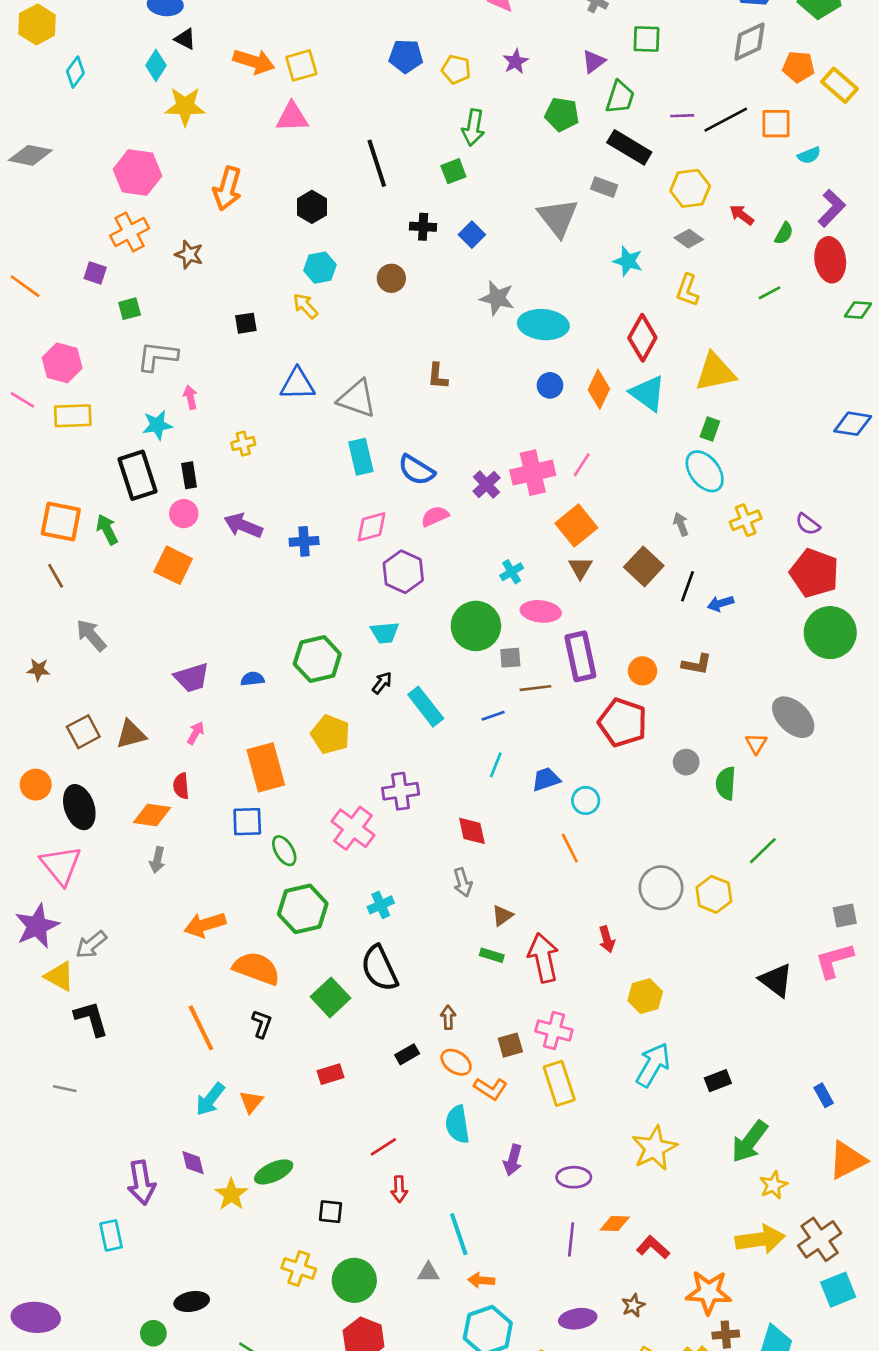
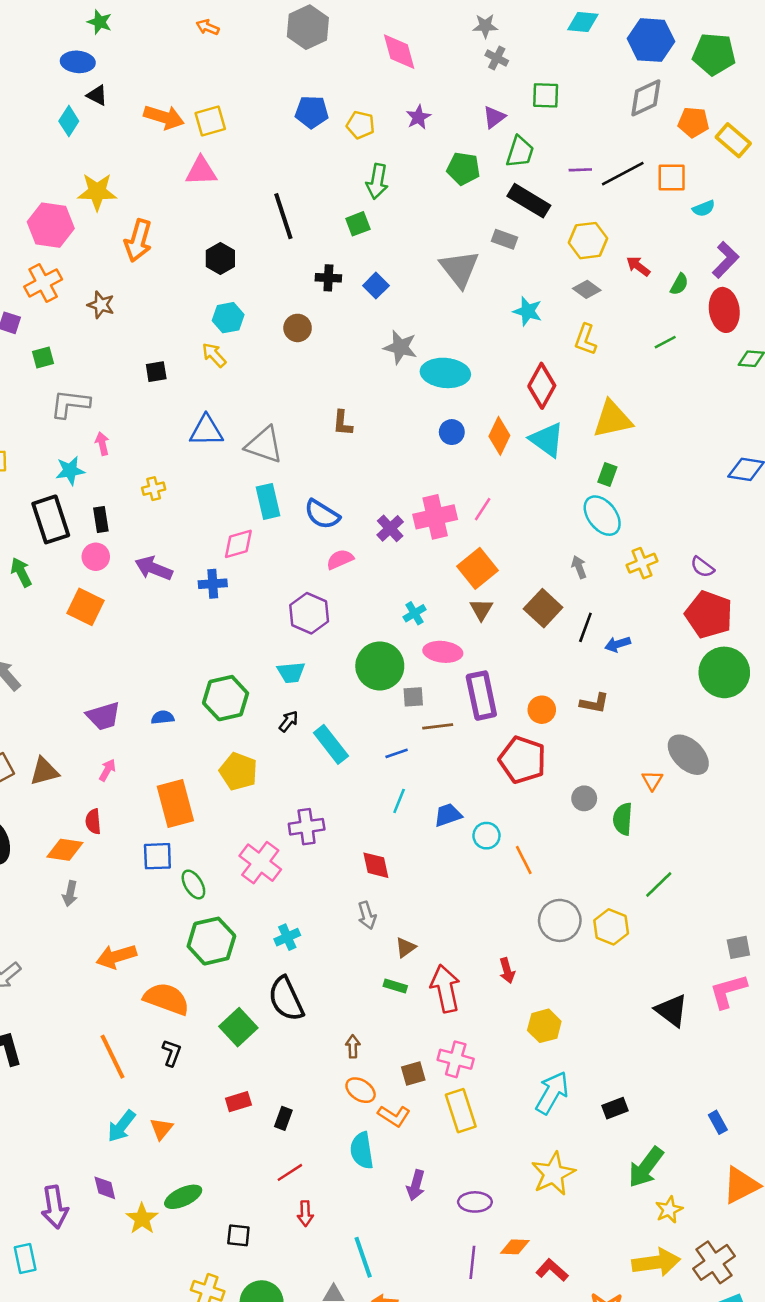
yellow star: (185, 106) -> (97, 192), moved
pink diamond: (371, 527) -> (238, 544), moved
orange line: (570, 848) -> (524, 860), moved
black rectangle: (407, 1054) -> (283, 1118), moved, turned -40

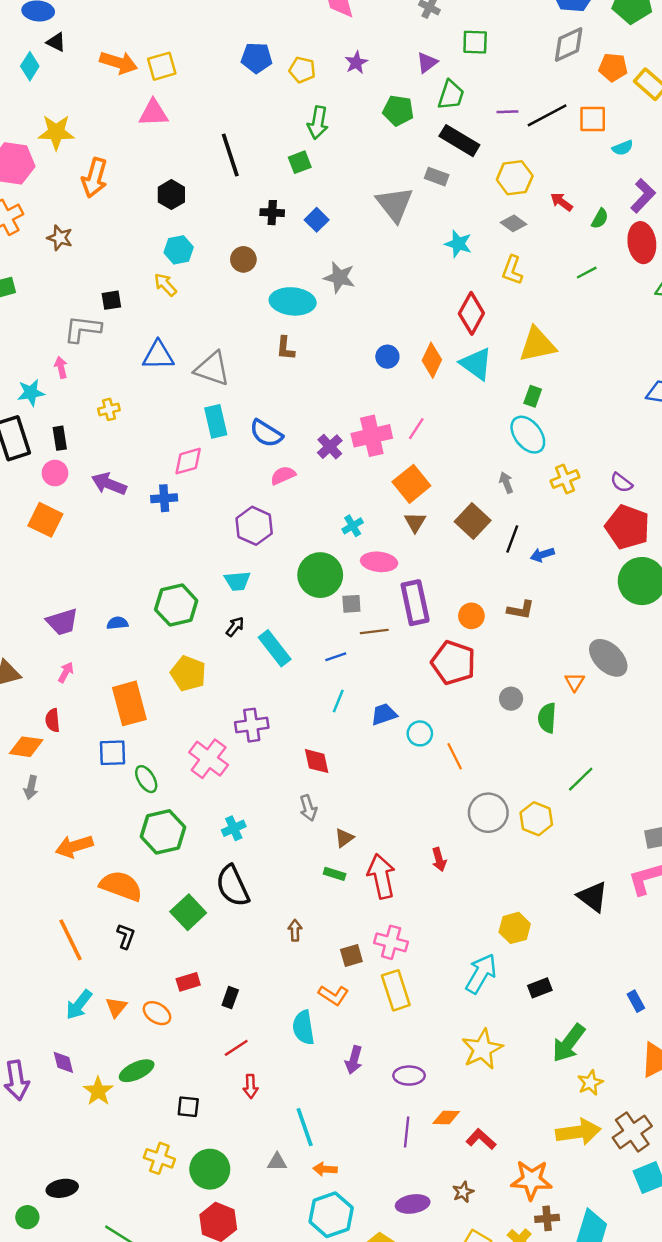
cyan ellipse: (445, 373) -> (293, 301), moved
gray L-shape: (70, 404) -> (83, 329), moved
yellow hexagon: (544, 1026) -> (515, 928), moved
orange ellipse: (361, 1090) -> (157, 1013), moved

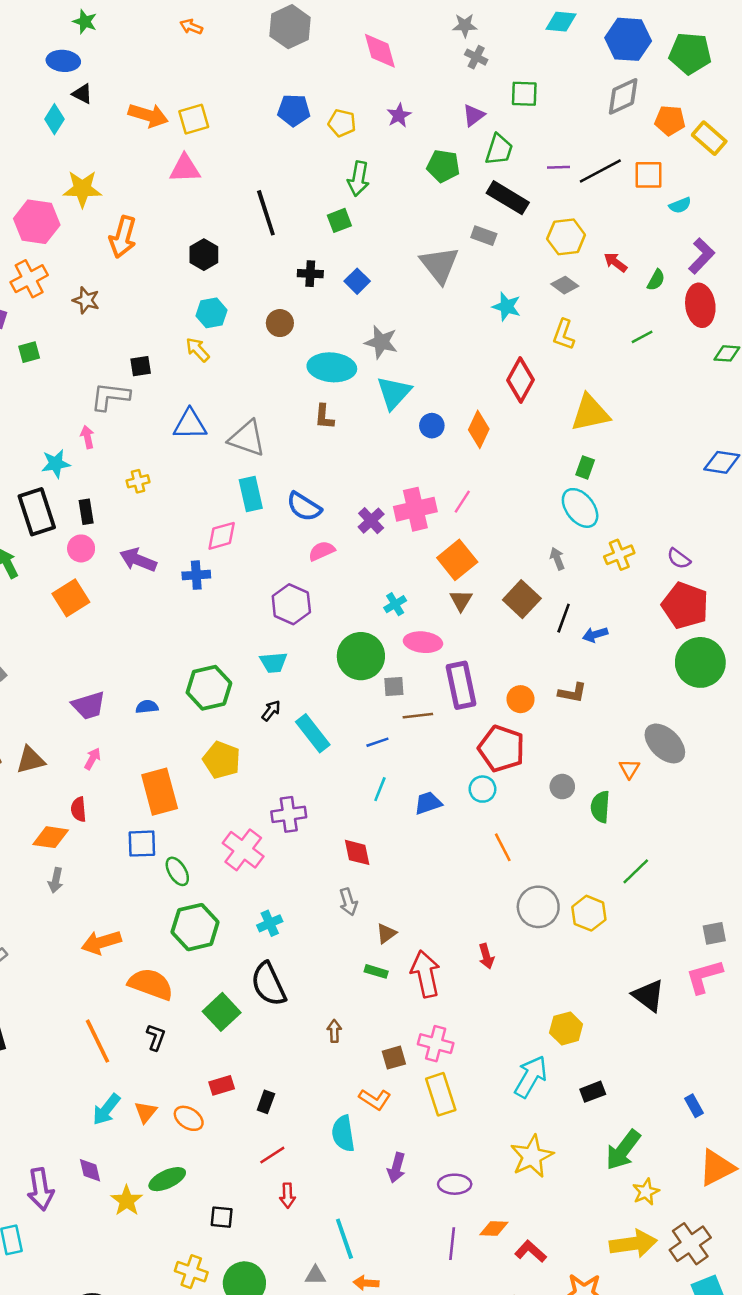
cyan triangle: (476, 364) -> (394, 393), moved, turned 36
orange square: (45, 520) -> (71, 598), turned 32
cyan circle: (420, 733) -> (483, 789), moved

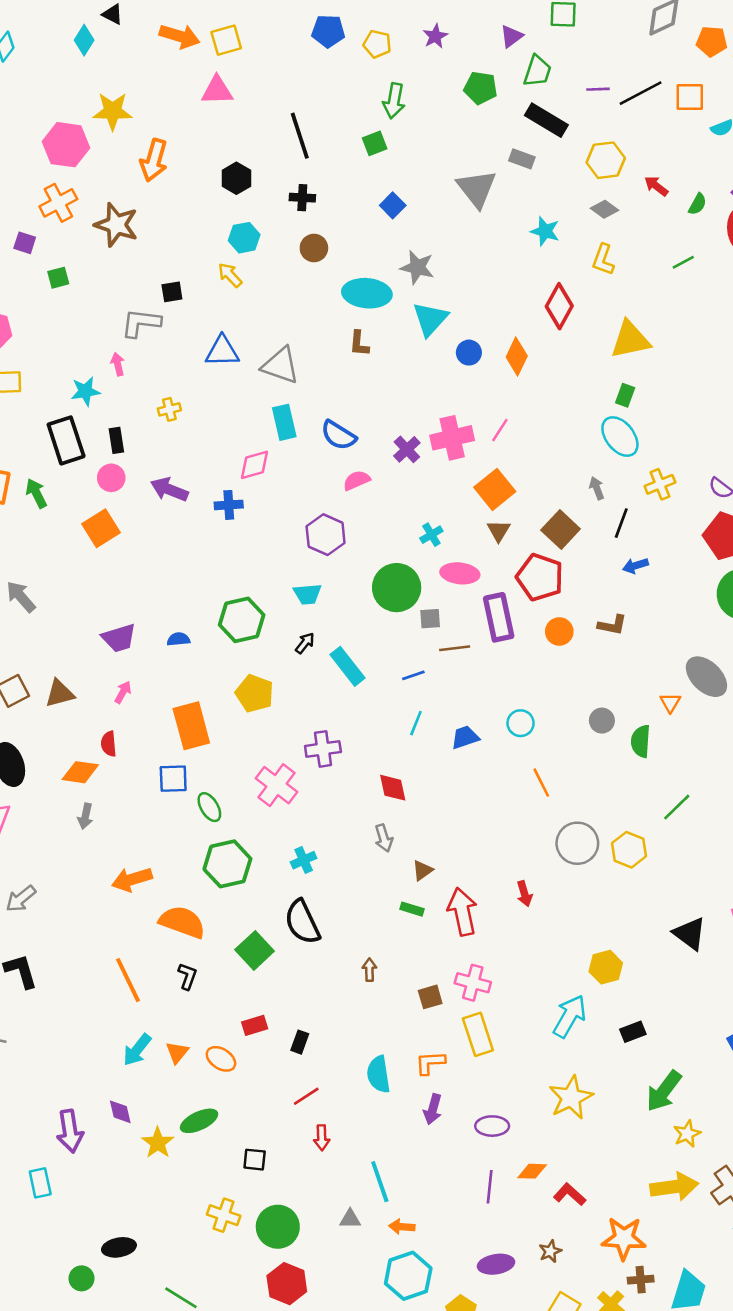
black cross: (310, 274) -> (302, 198), moved
brown star: (86, 300) -> (116, 225), size x1.6
black line: (564, 618) -> (621, 523), moved
red pentagon: (502, 749) -> (540, 577), moved
orange L-shape: (375, 1099) -> (430, 1063), moved, turned 144

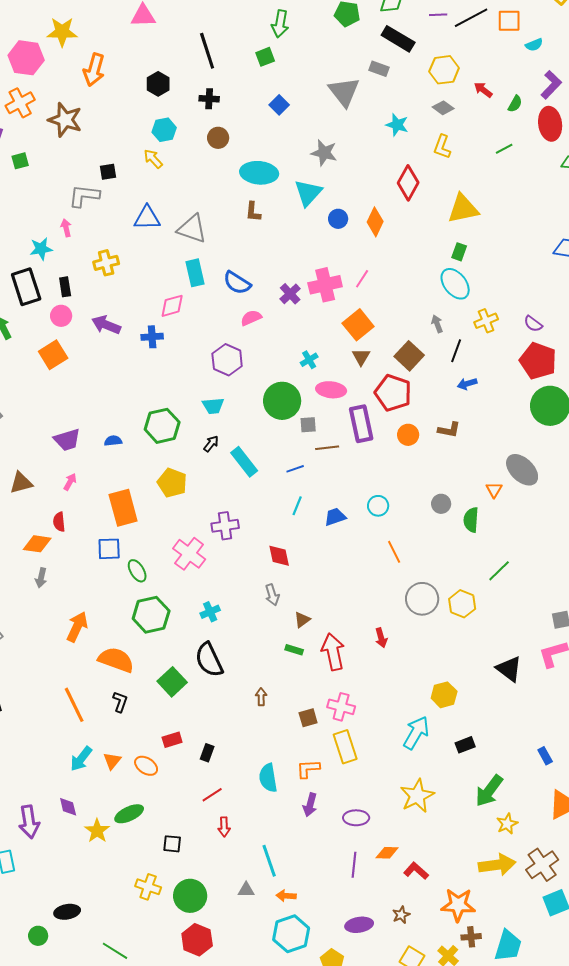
gray star: (417, 267) -> (324, 153), moved
yellow cross: (169, 409) -> (106, 263), size x1.4
orange arrow: (132, 879) -> (77, 627), turned 132

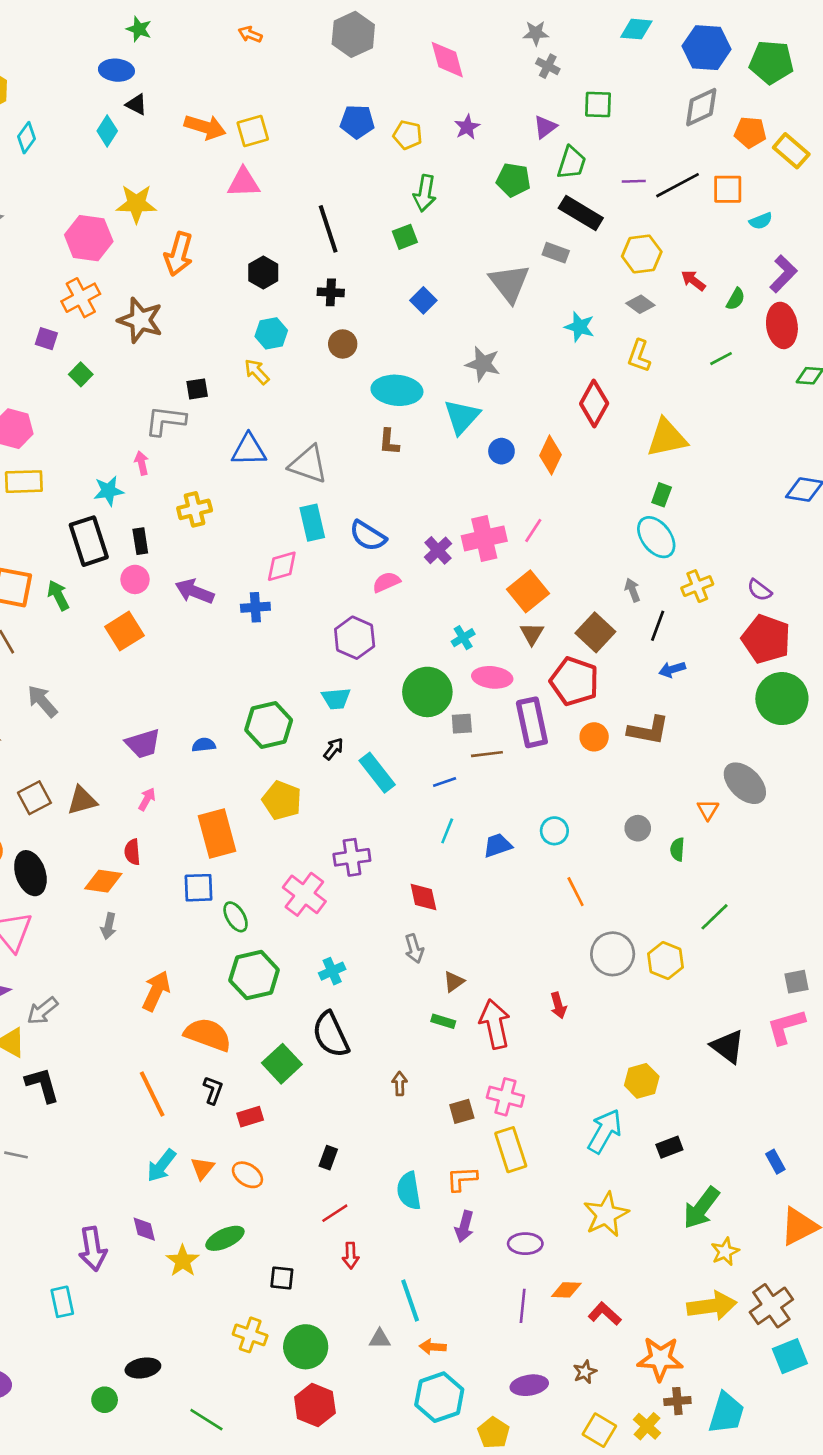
green square: (20, 161) -> (81, 374), turned -30
brown L-shape: (449, 430) -> (648, 730), size x1.4
green semicircle: (471, 520) -> (677, 849), size x0.7
red rectangle: (172, 740) -> (250, 1117), moved

